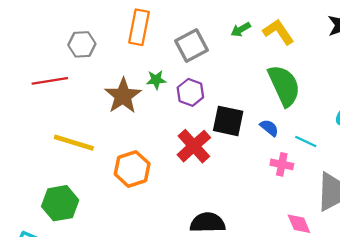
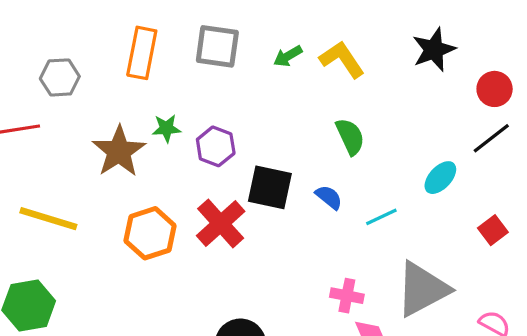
gray square: (192, 46) -> (217, 46), moved, turned 36
green semicircle: (284, 86) -> (350, 137), size x0.6
cyan line: (306, 142) -> (381, 217), turned -50
pink cross: (282, 164) -> (347, 296), moved
orange hexagon: (132, 169) -> (150, 233), moved

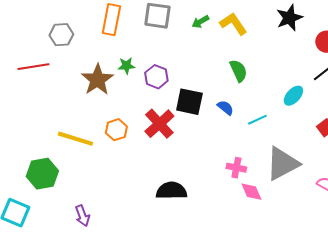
yellow line: (48, 219) -> (75, 139), moved
orange hexagon: (150, 233) -> (116, 130), size x0.7

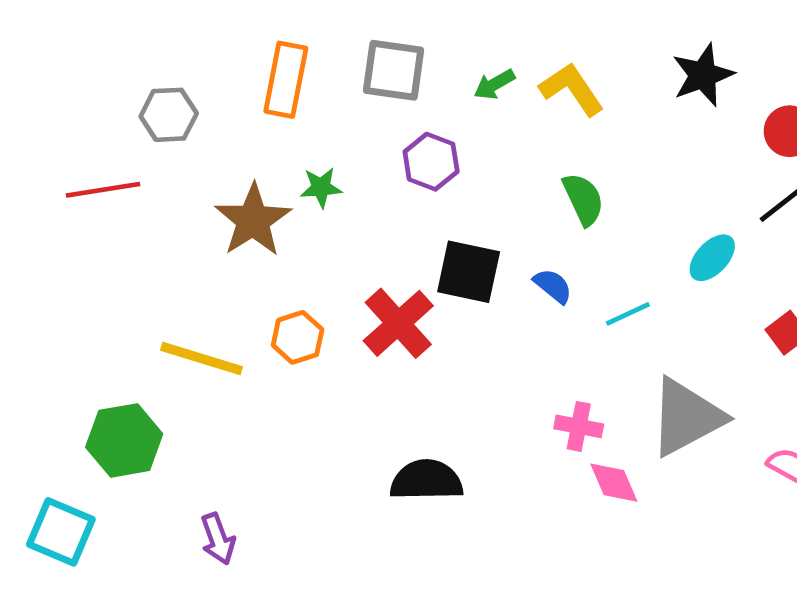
purple hexagon: (156, 77) -> (431, 162), moved

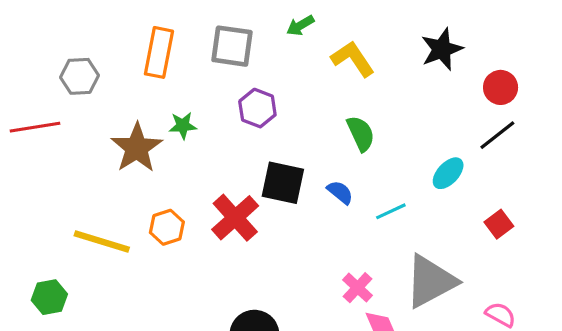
green arrow: (494, 84) -> (300, 25), moved
pink cross: (579, 426) -> (358, 288), turned 32
green hexagon: (124, 440) -> (49, 297), size x0.7

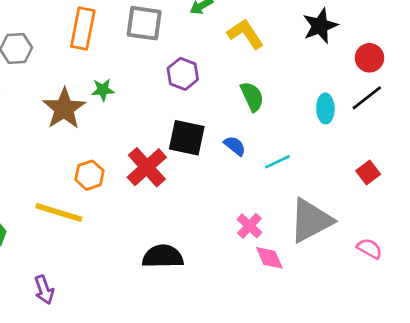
purple hexagon: (257, 108) -> (183, 74), moved
cyan ellipse: (448, 173) -> (325, 109), moved, turned -44
yellow line: (102, 242) -> (59, 212), moved

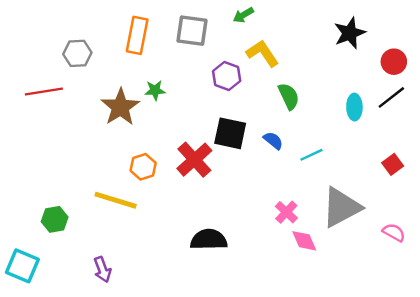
yellow L-shape: (245, 34) -> (262, 53), moved

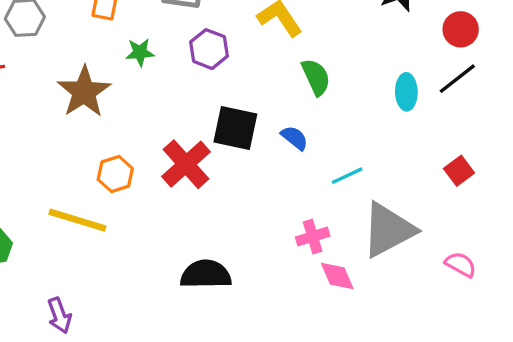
purple hexagon: (227, 76) -> (209, 49), moved
green star: (155, 90) -> (140, 52), moved
cyan line: (311, 155) -> (347, 176), moved
pink cross: (286, 212) -> (313, 237), turned 30

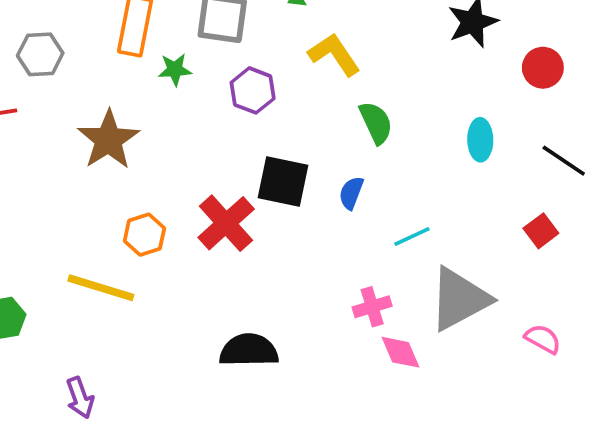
green star: (140, 52) -> (175, 70), moved
black line: (457, 79) -> (564, 161), moved, turned 72
blue semicircle: (295, 138) -> (351, 193), turned -108

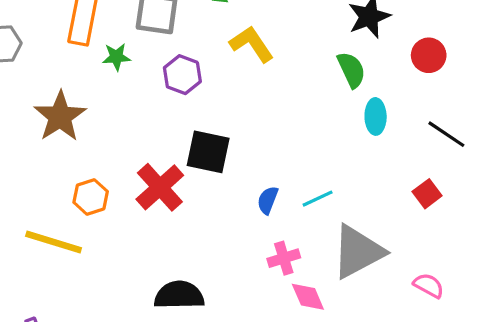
green semicircle: (376, 123) -> (351, 70), moved
blue semicircle: (351, 193) -> (268, 200), moved

